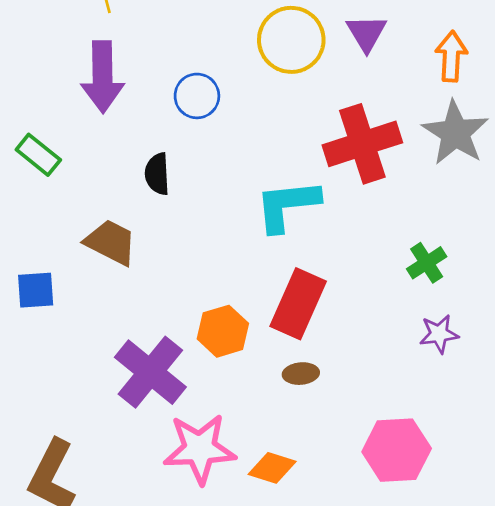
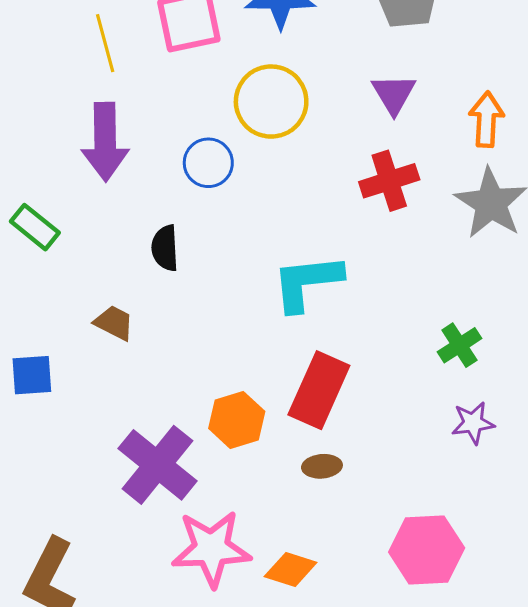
yellow circle: (291, 40) -> (271, 102), moved
red cross: (362, 144) -> (389, 181), moved, size x0.7
brown trapezoid: (111, 242) -> (114, 323), size x0.7

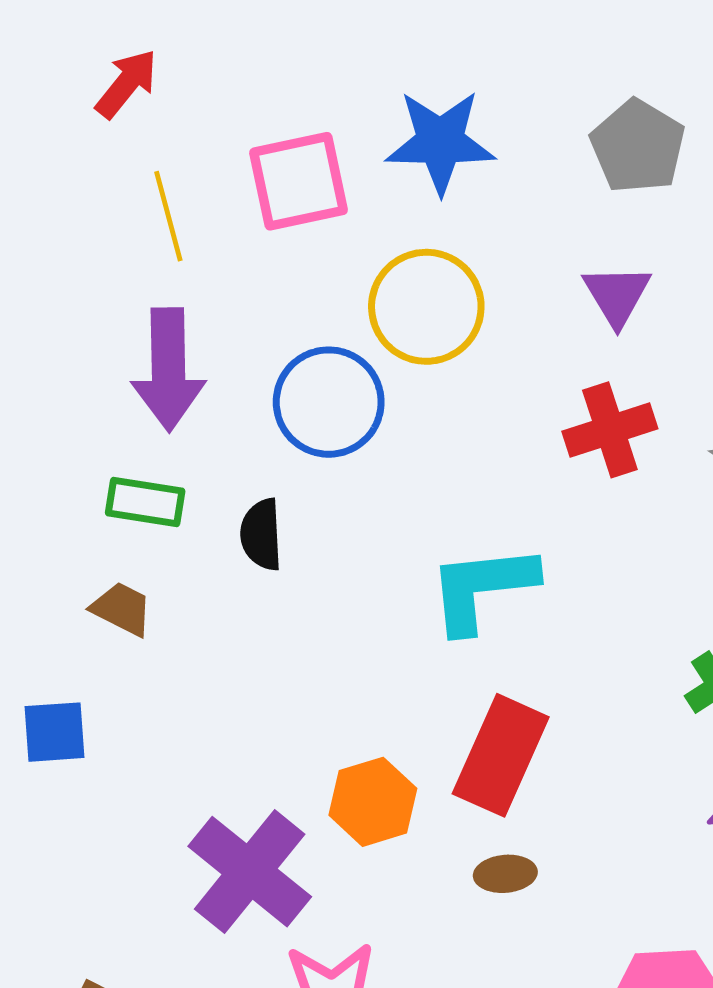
blue circle: (208, 163) -> (329, 402), size x1.4
green rectangle: (35, 227) -> (145, 502), moved, turned -30
brown trapezoid: (114, 323) -> (122, 609), moved

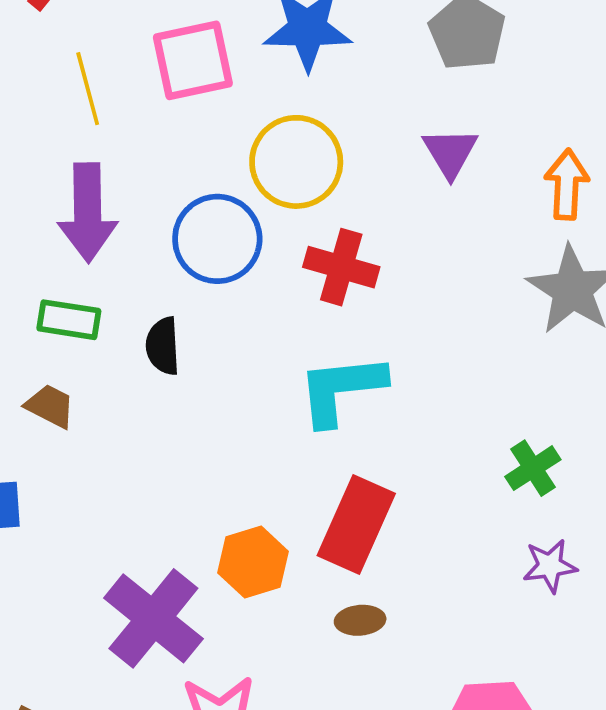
red cross: (610, 430) -> (341, 267), moved, turned 34

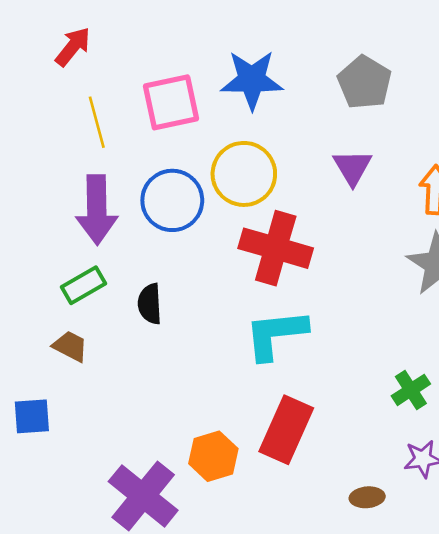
blue circle: (217, 239) -> (172, 200), moved
red cross: (341, 267) -> (276, 248), size x1.4
green rectangle: (69, 320) -> (83, 285), turned -39
brown ellipse: (360, 620) -> (367, 497), moved

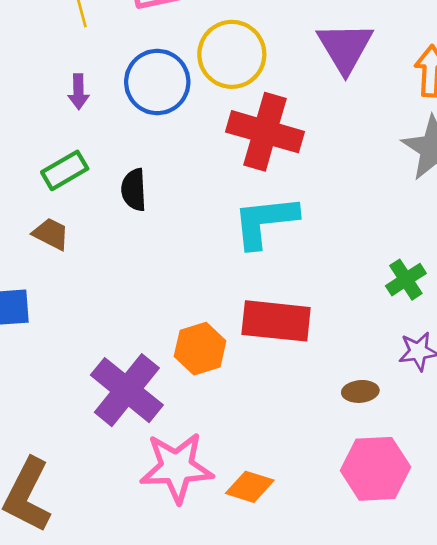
purple triangle: (353, 167) -> (345, 47), size x1.4
purple arrow: (97, 210) -> (78, 92), size x0.5
red rectangle: (286, 430) -> (276, 321), turned 72

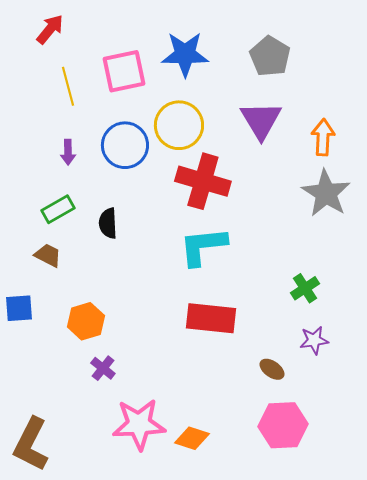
orange hexagon: (200, 349) -> (86, 321), moved
purple cross: (127, 390) -> (103, 368), size x0.5
brown ellipse: (360, 391) -> (272, 369), turned 40

